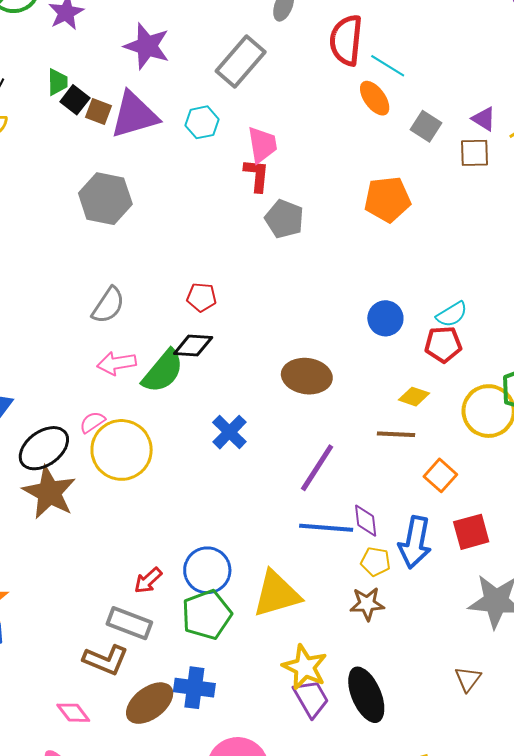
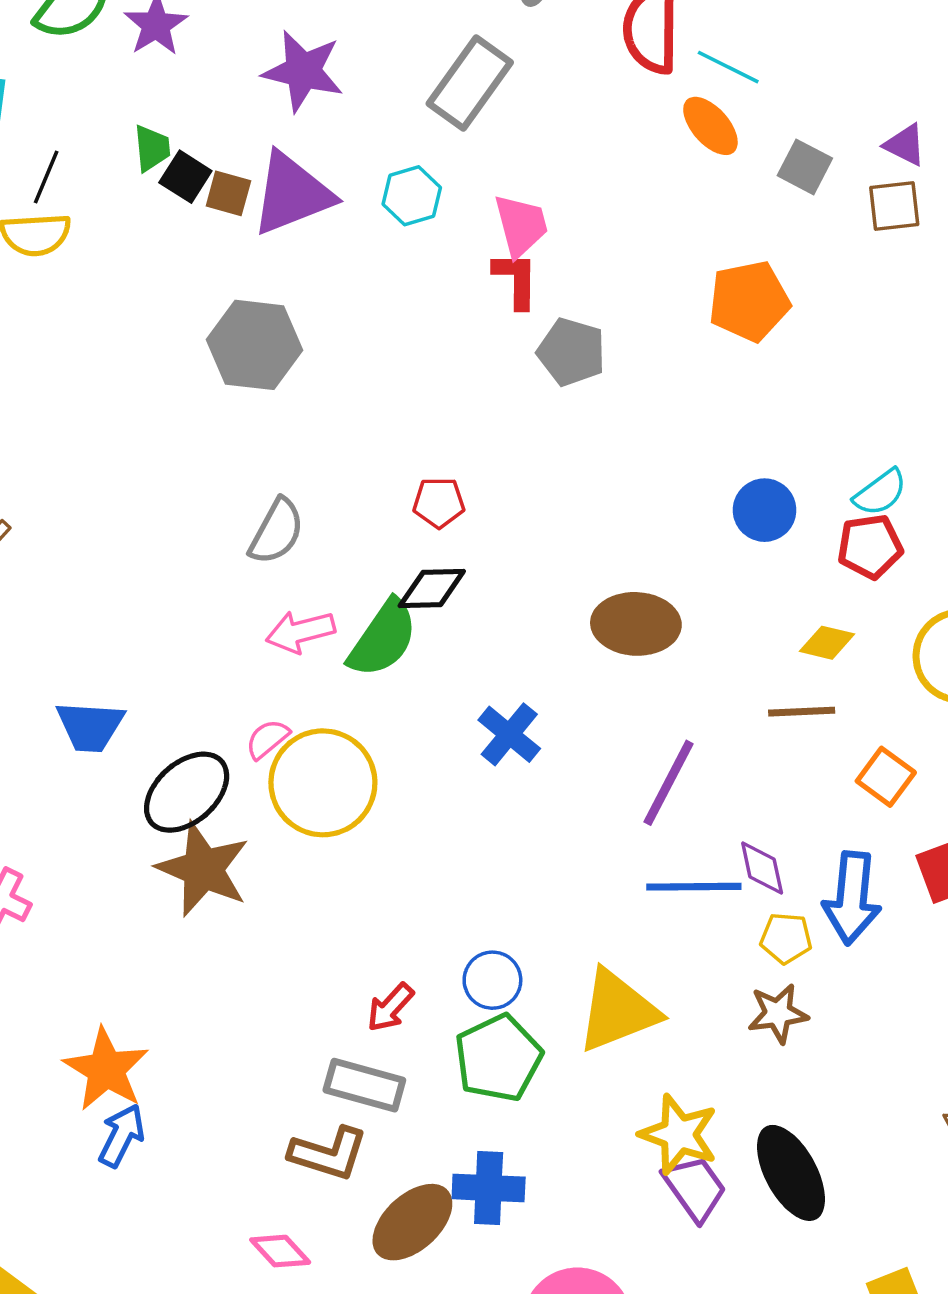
blue circle: (207, 570) -> (492, 980), size x0.7

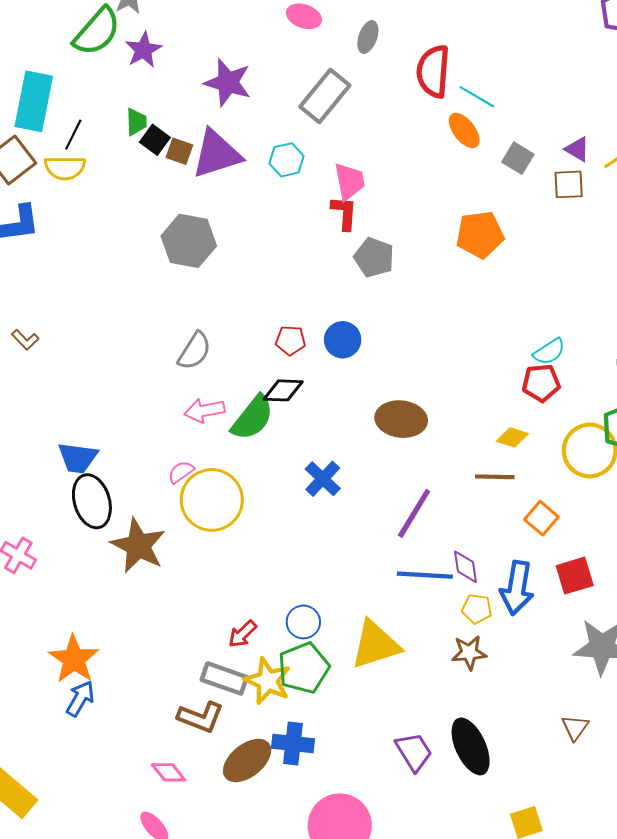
blue circle: (765, 510) -> (343, 340), moved
black ellipse: (187, 792) -> (92, 501), moved, turned -69
yellow star: (679, 1134) -> (268, 681), moved

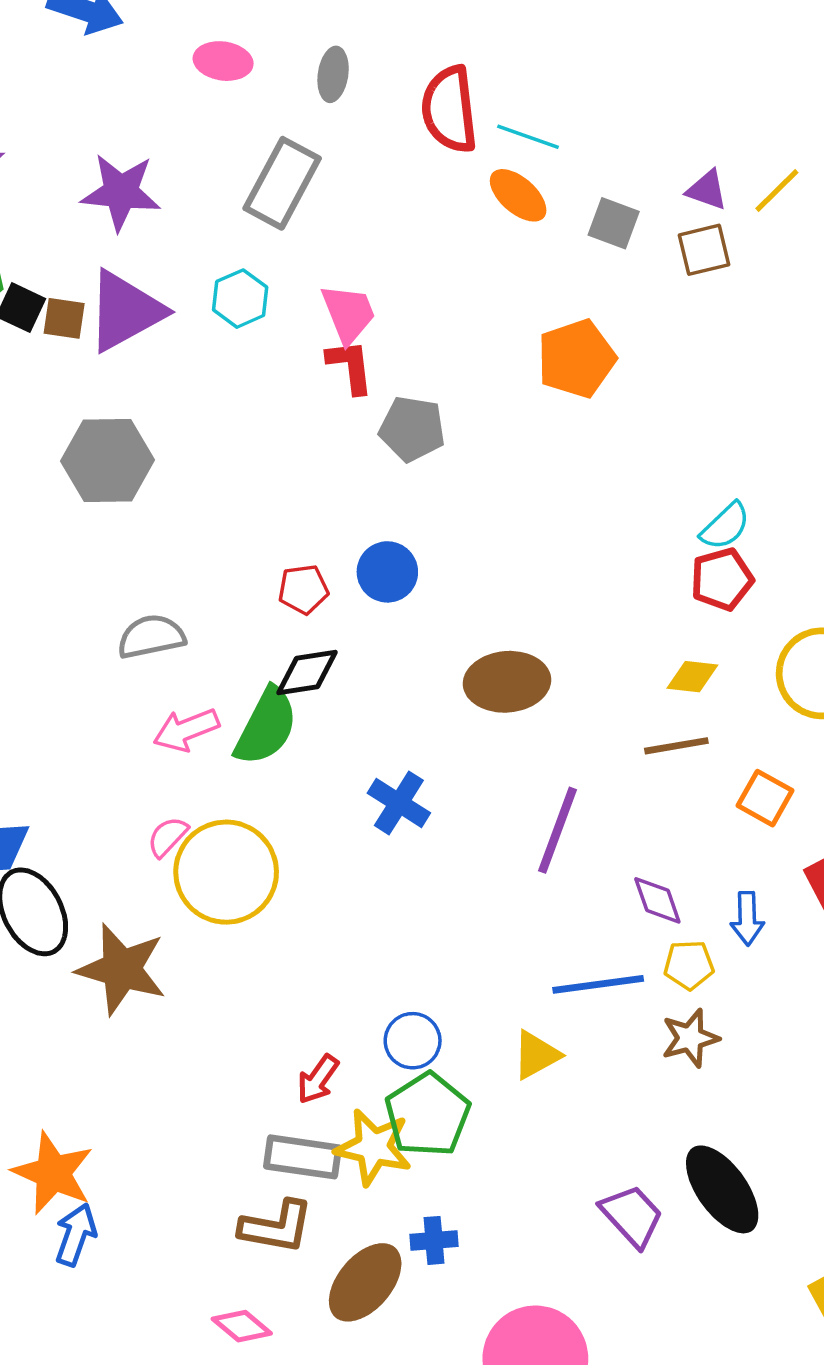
gray semicircle: (194, 351) -> (151, 637), turned -123
blue line: (425, 575) -> (598, 984), moved
blue arrow: (517, 588) -> (747, 919), size x0.6
yellow triangle: (375, 645) -> (536, 1055), size x0.6
blue cross: (293, 743) -> (434, 1240), size x0.7

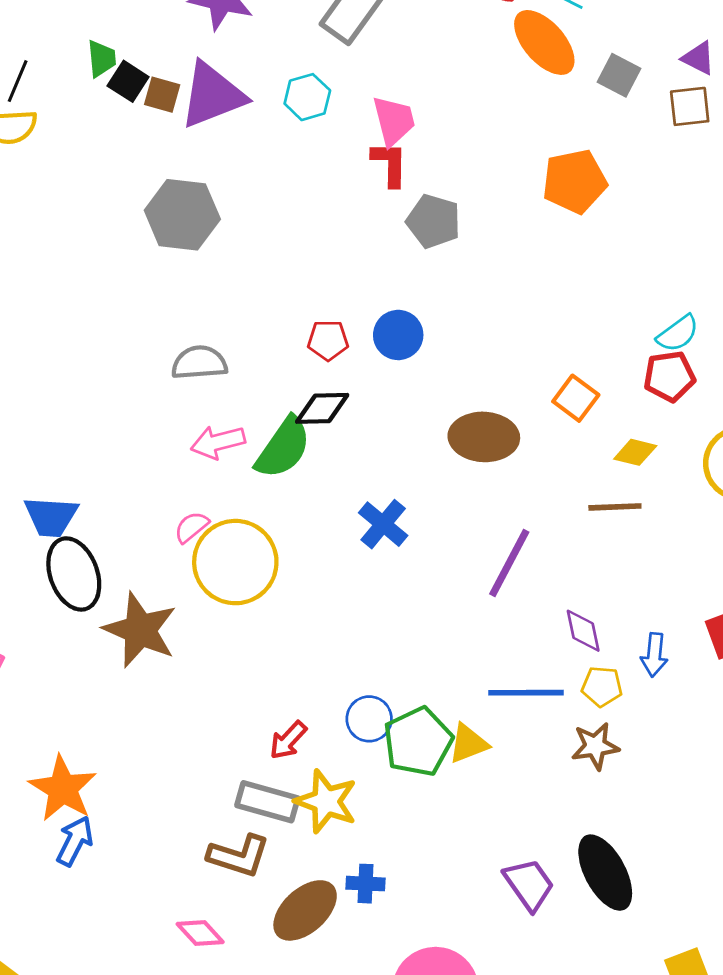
orange ellipse: (518, 195) -> (544, 42), size x1.4
orange square: (765, 798) -> (576, 398), moved
green pentagon: (428, 1115) -> (418, 742), moved

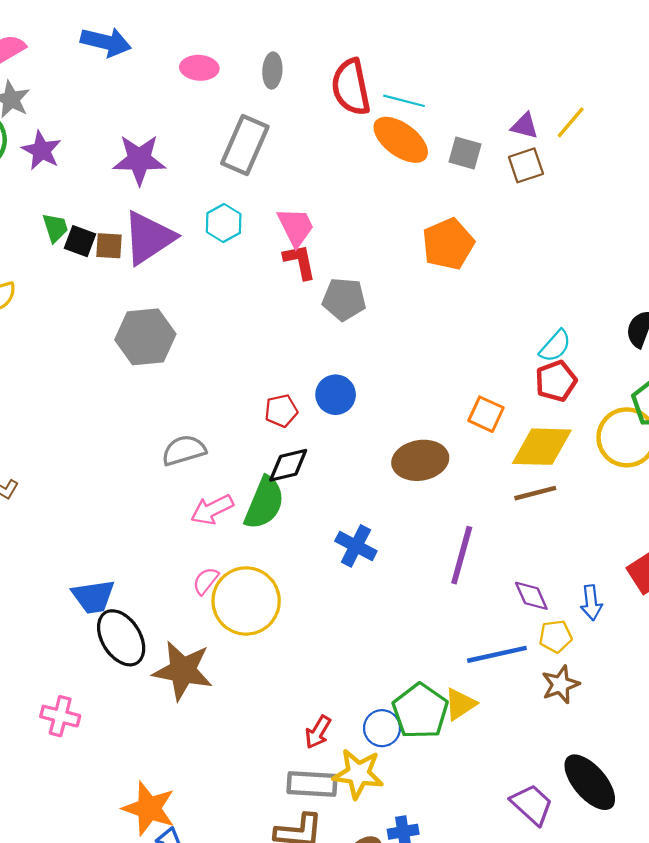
yellow diamond: (635, 452) -> (542, 447), size x1.8
blue circle: (369, 719) -> (382, 728), moved

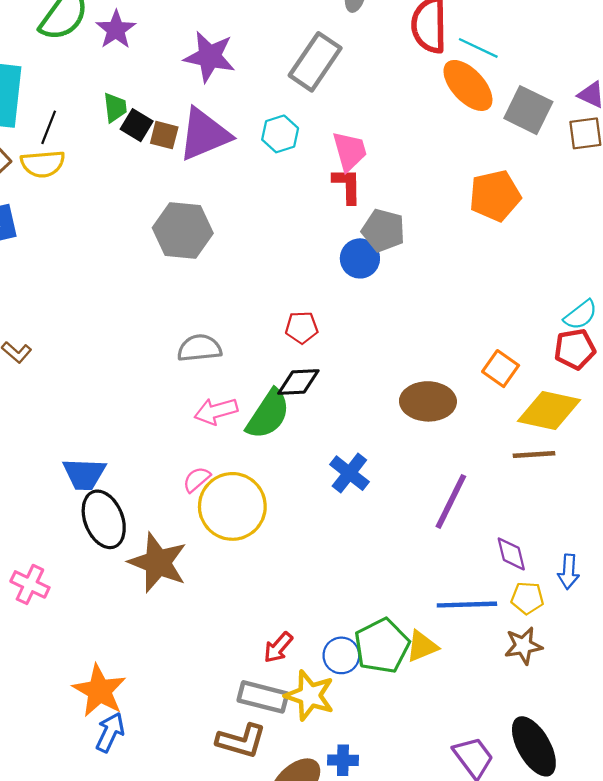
gray square: (465, 153) -> (528, 110), size x1.4
blue circle: (336, 395) -> (360, 258), moved

